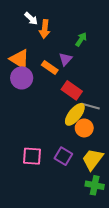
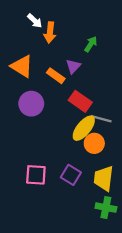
purple circle: (22, 78) -> (31, 104), moved
yellow trapezoid: (93, 159) -> (104, 178), turned -30

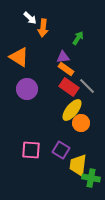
purple triangle: (73, 66) -> (63, 57), turned 40
orange rectangle: (56, 76) -> (66, 69), moved
gray line: (101, 119) -> (87, 86), moved, turned 30
yellow trapezoid: (104, 178) -> (78, 165), moved

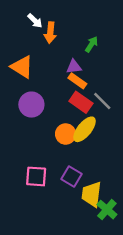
orange circle: (81, 123) -> (66, 134), moved
green cross: (91, 178) -> (107, 210), turned 30

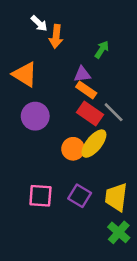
yellow trapezoid: (92, 194) -> (116, 197), moved

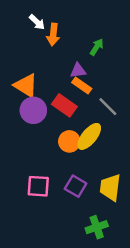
orange triangle: (25, 74) -> (26, 85), moved
red rectangle: (90, 114) -> (64, 105), moved
green cross: (119, 232) -> (97, 227), moved, turned 30

